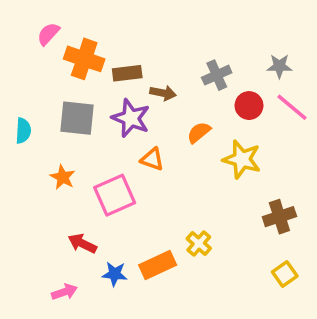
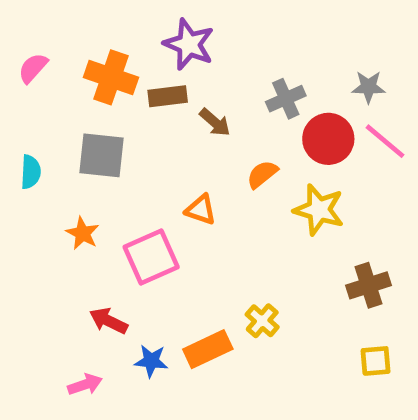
pink semicircle: (48, 34) -> (33, 68), moved
brown arrow: (163, 93) -> (215, 122), turned 30
red circle: (249, 106) -> (328, 139), size x1.4
purple star: (131, 118) -> (189, 44), moved
yellow square: (285, 274) -> (376, 361), turned 30

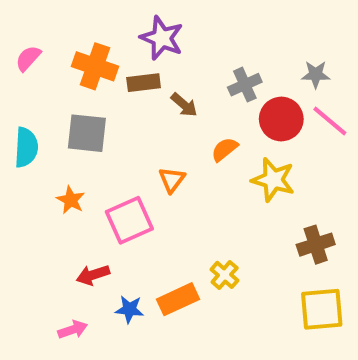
cyan semicircle: (31, 172) -> (26, 147), size x1.4
orange triangle: (201, 210) -> (172, 180), turned 48
red arrow: (109, 321) -> (93, 275), turned -44
yellow square: (376, 361) -> (322, 309), size x1.6

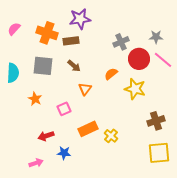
purple star: (162, 38) -> (80, 19), turned -30
brown arrow: (184, 105) -> (74, 66), moved
pink square: (129, 220) -> (64, 109), size x0.6
orange rectangle: (178, 299) -> (88, 129), moved

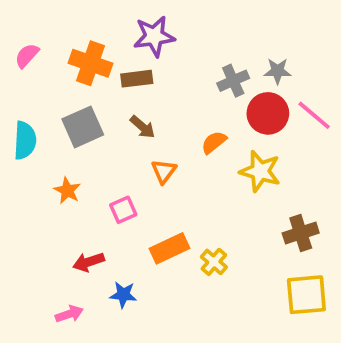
gray star: (156, 37) -> (278, 71), moved
gray square: (43, 66) -> (83, 127), turned -30

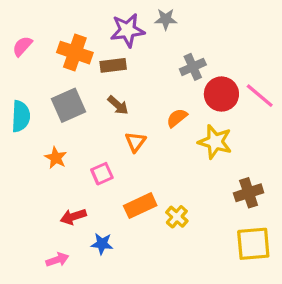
gray star: (278, 71) -> (166, 19), moved

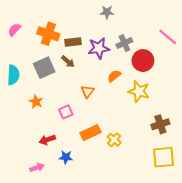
purple star: (127, 30) -> (99, 48), moved
pink line: (260, 96) -> (168, 37), moved
brown arrow: (118, 105) -> (68, 62), moved

